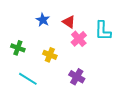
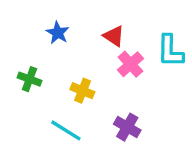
blue star: (43, 20) -> (58, 33), moved
cyan line: (28, 79) -> (66, 130), moved

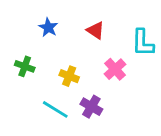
pink cross: (130, 64) -> (115, 69), moved
purple cross: (127, 127) -> (91, 107), moved

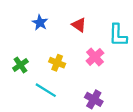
green cross: (25, 66) -> (20, 65), moved, turned 35
purple cross: (91, 107) -> (94, 99), moved

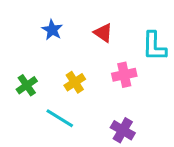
pink cross: (95, 57) -> (124, 75), turned 30
yellow cross: (57, 63) -> (75, 82), turned 35

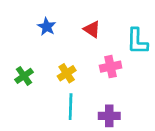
cyan line: (60, 118) -> (71, 107), moved, turned 60
purple cross: (123, 130) -> (109, 116), turned -30

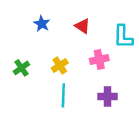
purple cross: (109, 116) -> (108, 97), moved

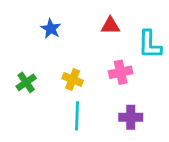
red triangle: (82, 26) -> (110, 26), moved, turned -35
yellow cross: (60, 65) -> (73, 79), turned -35

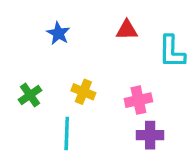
pink cross: (121, 72) -> (138, 100), moved
cyan line: (77, 116) -> (67, 133), moved

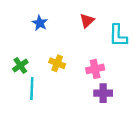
red triangle: (127, 30) -> (87, 21), turned -42
cyan line: (67, 133) -> (32, 89), moved

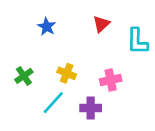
cyan line: (32, 89) -> (53, 103), moved, turned 40
purple cross: (103, 93) -> (91, 108), moved

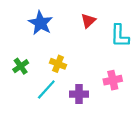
blue star: (47, 27) -> (40, 23), size x1.5
pink cross: (111, 80) -> (113, 80), moved

